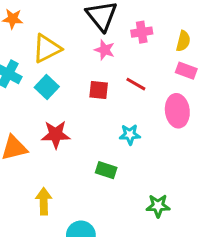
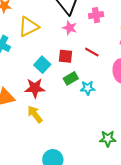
cyan square: (47, 87) -> (42, 65), moved
green rectangle: (106, 170) -> (71, 78), moved, turned -48
yellow arrow: (44, 201) -> (35, 114), moved, turned -36

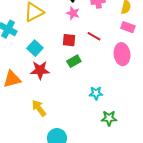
cyan square: (42, 65) -> (35, 48), moved
cyan star: (88, 88) -> (96, 93), moved
yellow arrow: (35, 114) -> (39, 108), moved

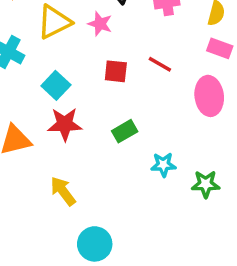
pink star: (73, 13) -> (100, 24), moved
green rectangle: (74, 61) -> (125, 131), moved
green star: (109, 118) -> (206, 184), moved

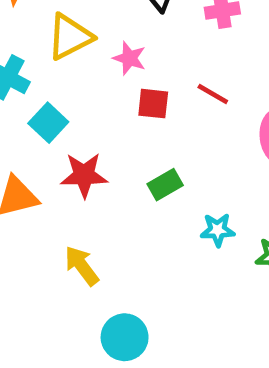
pink star: (100, 24) -> (129, 58), moved
cyan square: (56, 85) -> (48, 123), moved

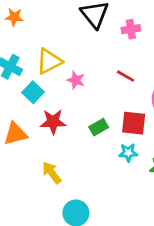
yellow triangle: (70, 37) -> (49, 61), moved
pink star: (129, 58) -> (76, 80), moved
red square: (153, 104) -> (134, 123), moved, size x1.4

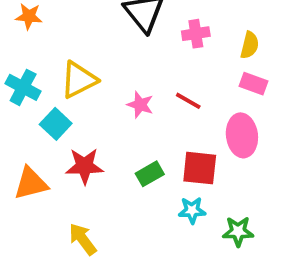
pink star: (76, 80) -> (140, 105), moved

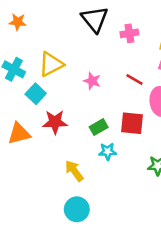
red line: (188, 101) -> (135, 80), moved
cyan star: (192, 210) -> (108, 152), moved
yellow arrow: (83, 239) -> (74, 171), moved

